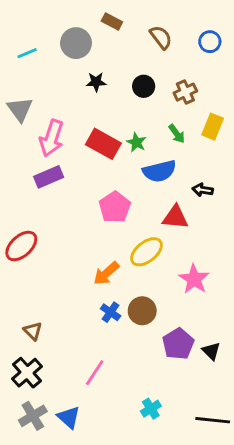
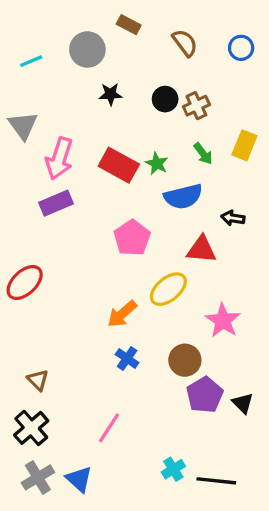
brown cross: (185, 92) -> (196, 106), moved
brown circle: (142, 311) -> (185, 360), moved
black line: (213, 420) -> (216, 481), moved

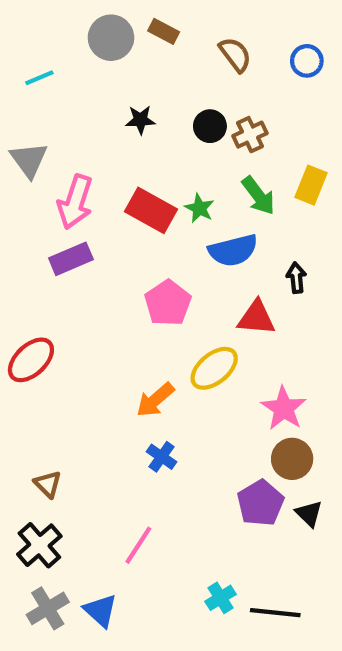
gray circle: (87, 49) -> (111, 38), moved
green arrow: (203, 154) -> (258, 196), size x1.4
black arrow: (233, 218) -> (296, 278), turned 75
brown circle: (185, 360) -> (292, 459), moved

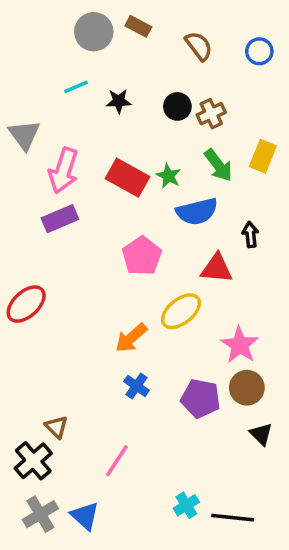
cyan line: (39, 78) -> (76, 87), moved
brown triangle: (48, 484) -> (56, 427), moved
purple pentagon: (260, 503) -> (201, 398), moved, turned -30

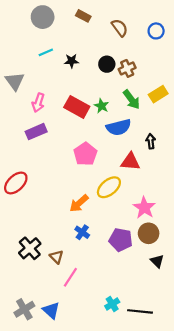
gray circle: (94, 32) -> (43, 17), moved
yellow rectangle: (263, 156) -> (158, 94), turned 36
pink arrow: (64, 171) -> (38, 103), size x0.7
brown triangle: (56, 427) -> (56, 257), moved
black cross: (33, 461) -> (30, 248), moved

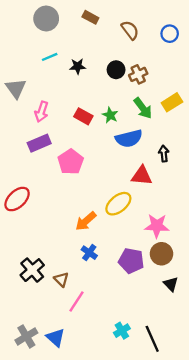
red rectangle: (77, 107) -> (83, 116), size x0.7
pink pentagon: (85, 154) -> (71, 162), moved
pink star: (144, 208) -> (157, 226), turned -30
black line: (140, 311) -> (152, 339), turned 60

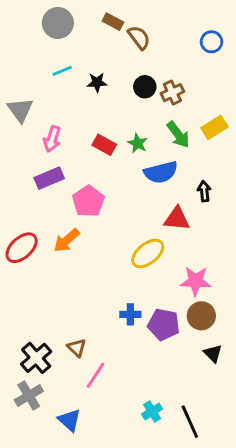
brown semicircle: (130, 30) -> (139, 37), moved
orange arrow: (86, 221) -> (67, 240), moved
blue cross: (89, 253) -> (130, 314), moved, turned -35
black cross: (32, 270) -> (36, 358), moved
gray cross: (26, 336) -> (29, 396), moved

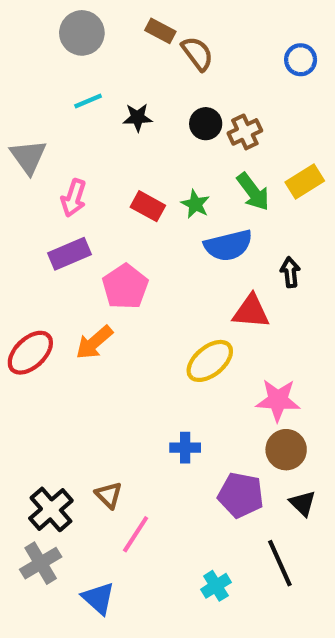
purple pentagon: (164, 325) -> (241, 495), moved
black line: (190, 422) -> (280, 563), moved

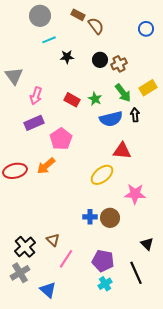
cyan line: (88, 101) -> (49, 40), moved
black arrow: (290, 272) -> (135, 115), moved
red ellipse: (30, 353) -> (15, 171), turned 30
brown circle: (286, 450) -> (110, 218), moved
purple pentagon: (241, 495) -> (103, 261), moved

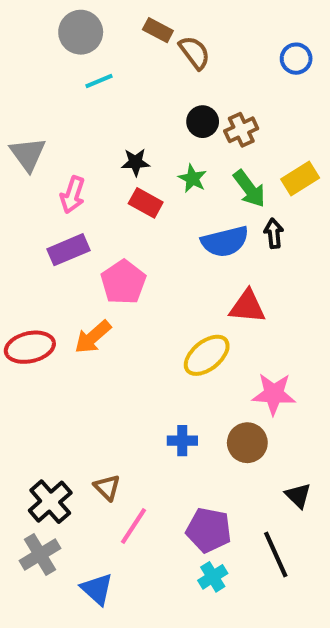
black star: (67, 57) -> (136, 162), moved
green star: (95, 99) -> (192, 179), moved
brown circle: (110, 218) -> (247, 443), moved

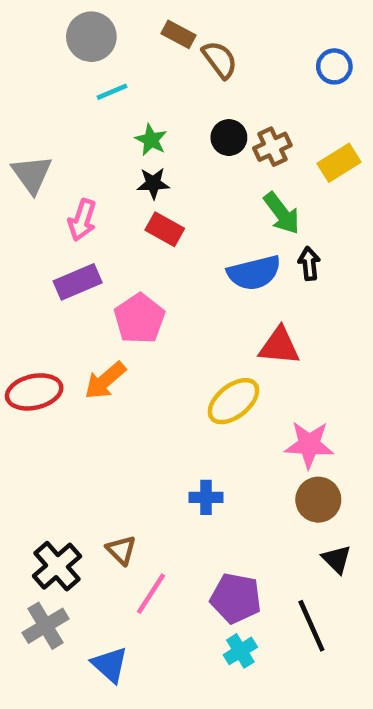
green star: (192, 179) -> (151, 140), moved
yellow rectangle: (300, 179) -> (339, 163), moved
brown circle: (247, 443) -> (318, 500), moved

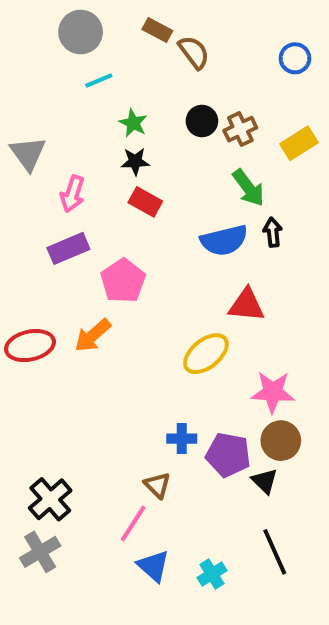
brown triangle: (121, 550) -> (157, 485), moved
black triangle: (337, 559) -> (265, 481), moved
purple pentagon: (236, 598) -> (228, 455), moved
blue triangle: (110, 665) -> (153, 566), moved

